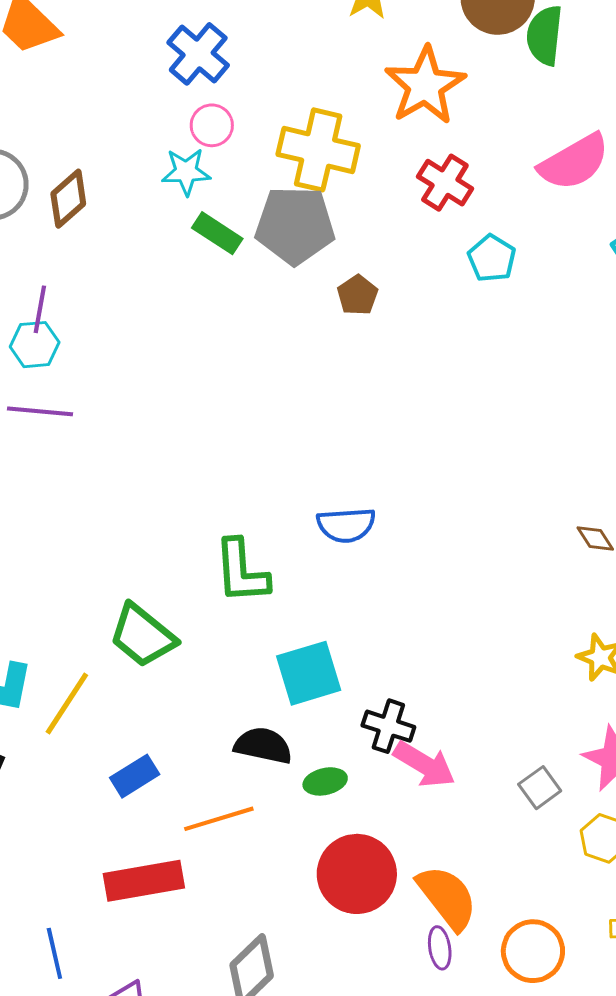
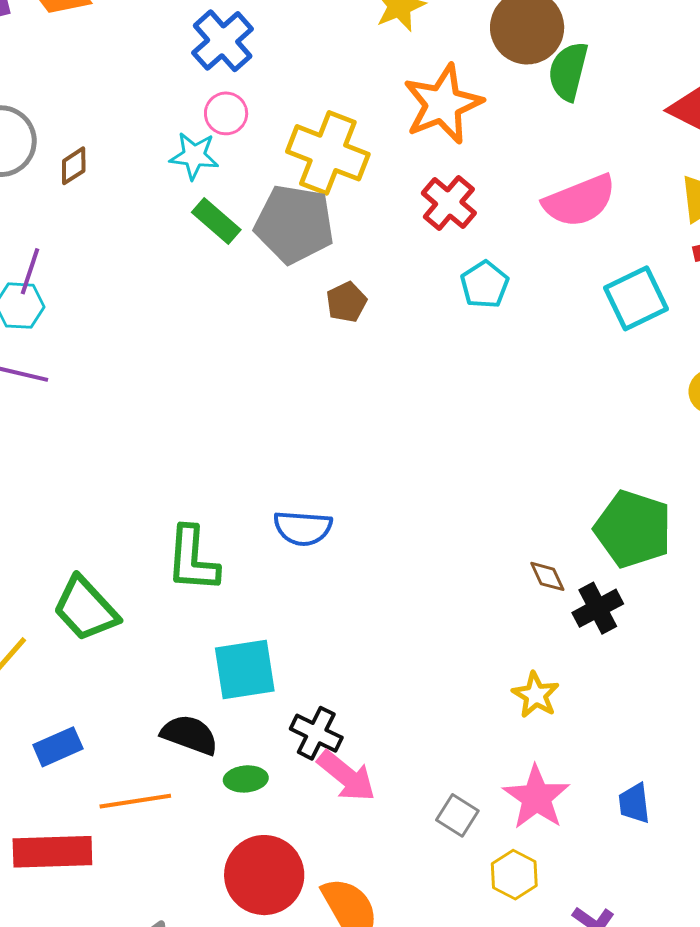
brown diamond: (68, 199) -> (74, 166), size x0.7
gray square: (540, 788) -> (457, 815), turned -30

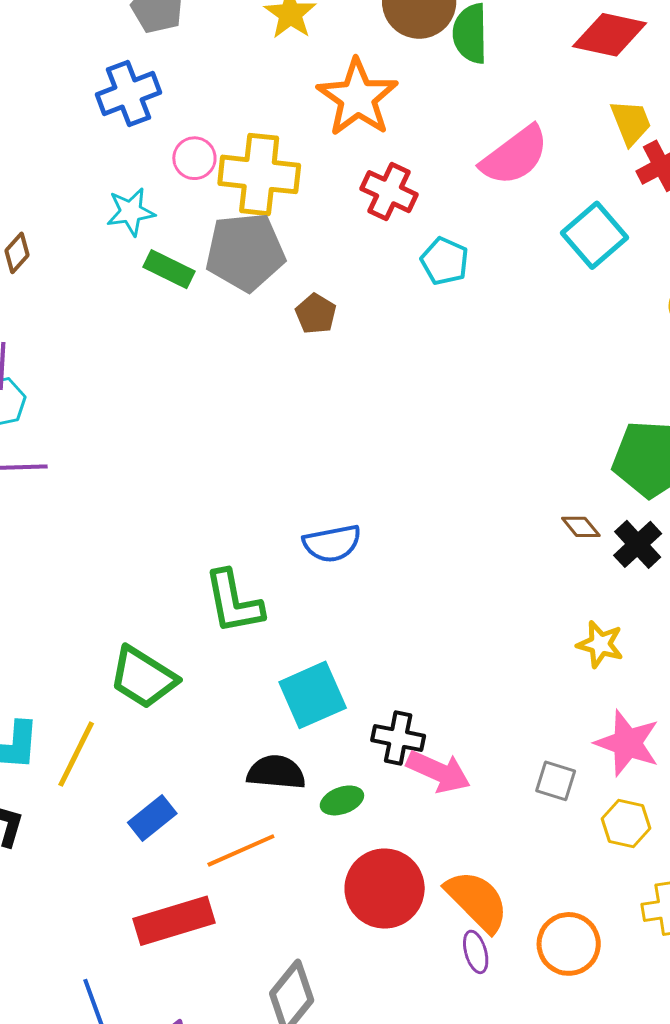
blue cross: (223, 41) -> (128, 93), turned 36
pink circle: (226, 113) -> (194, 158), moved

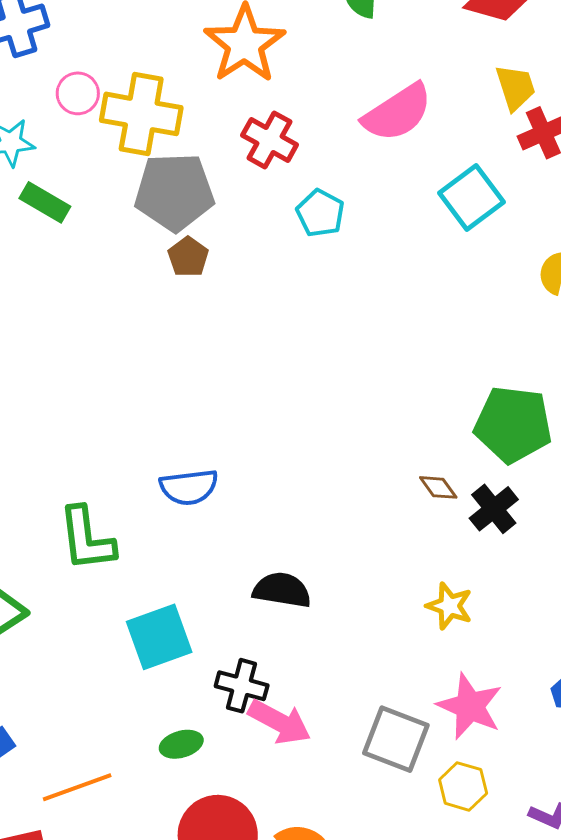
gray pentagon: (245, 252) -> (174, 192), moved
black semicircle: (276, 772) -> (282, 590), moved
gray square: (556, 781) -> (396, 739), size x1.6

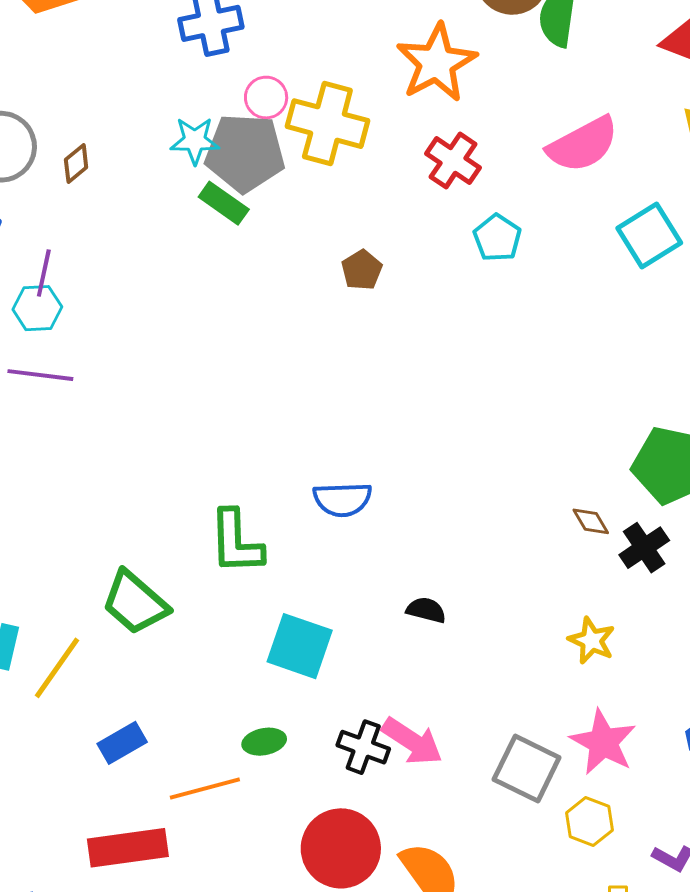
gray pentagon: (174, 192) -> (245, 153), moved
black semicircle: (282, 590) -> (426, 610), size x0.7
cyan square: (159, 637) -> (300, 646), turned 34
black cross: (242, 686) -> (363, 747), moved
green ellipse: (181, 744) -> (264, 742), moved

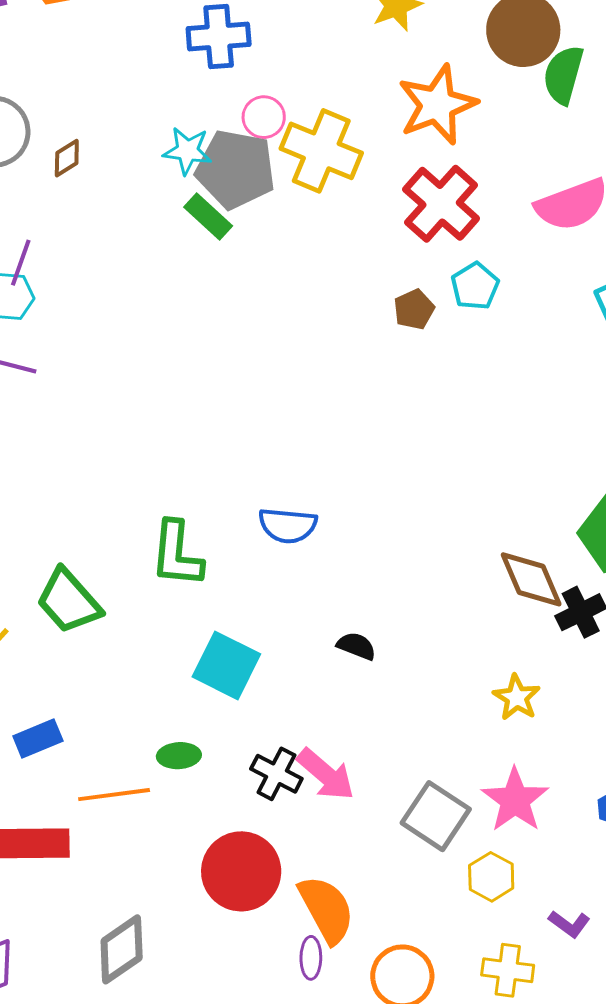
red cross: (453, 161) -> (441, 204), size x1.4
brown pentagon: (362, 270) -> (414, 309), moved
brown diamond: (591, 521) -> (531, 579), size x1.8

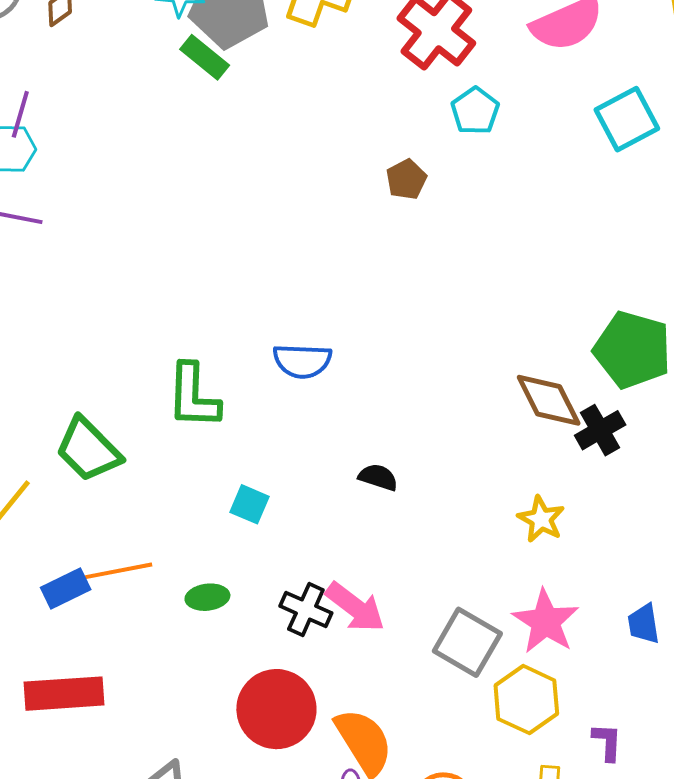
brown pentagon: (414, 309) -> (406, 179), moved
cyan square: (226, 665) -> (250, 504), size x0.6
orange line: (114, 795) -> (117, 571), moved
yellow hexagon: (491, 877) -> (526, 700), size x1.4
purple L-shape: (569, 924) -> (607, 742), turned -120

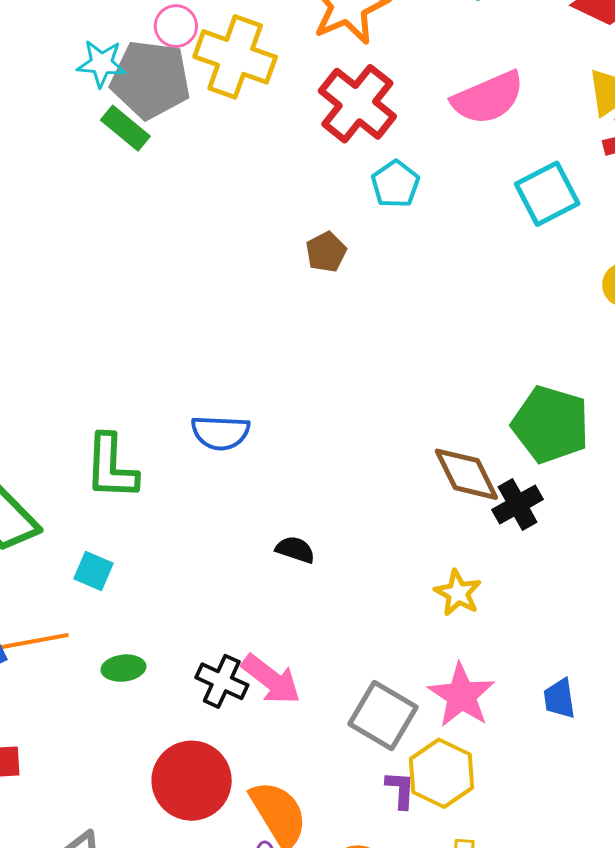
cyan square: (250, 504) -> (94, 571), moved
purple L-shape: (607, 742) -> (400, 790), moved

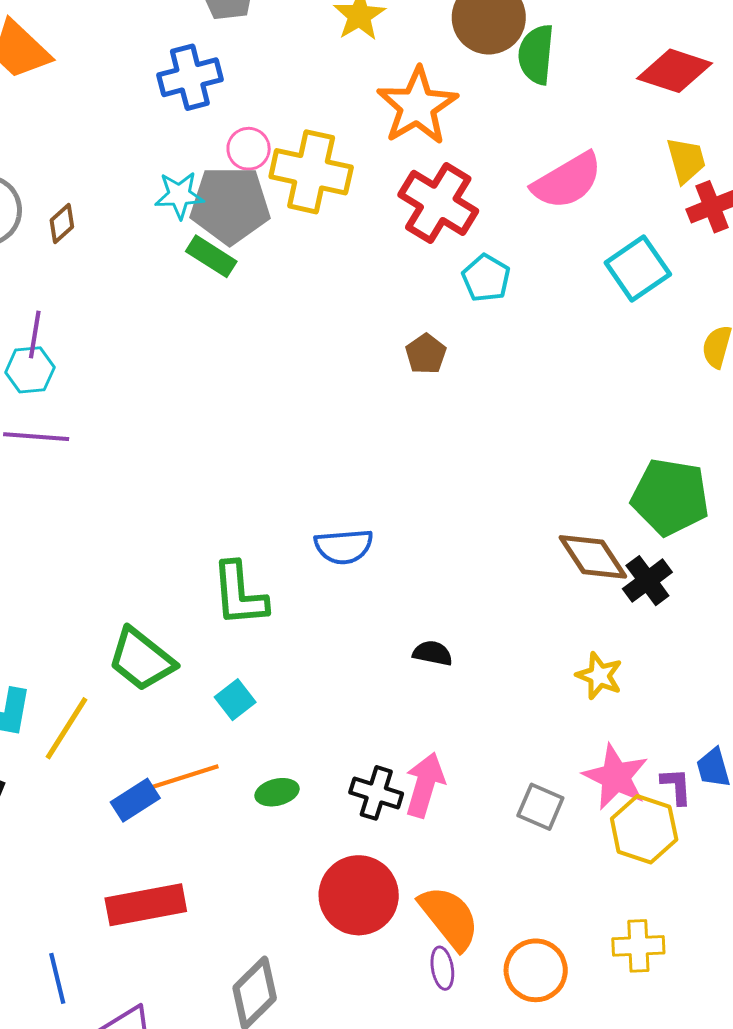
cyan square: (94, 571) -> (235, 700), turned 36
pink arrow: (271, 679) -> (425, 785), turned -104
gray square: (383, 715) -> (540, 807), size x0.7
yellow hexagon: (441, 773) -> (644, 829), moved
purple L-shape: (400, 790) -> (676, 786), moved

